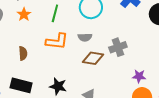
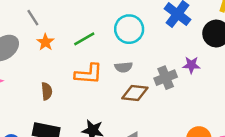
green line: (55, 13) -> (84, 39), turned 48
purple star: (139, 76) -> (191, 65), moved

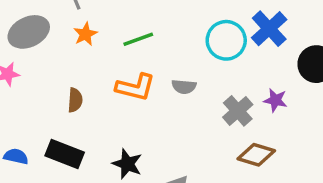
cyan circle: (129, 29) -> (226, 40), moved
gray cross: (166, 78) -> (238, 111), turned -30
brown diamond: (135, 93) -> (256, 155), moved

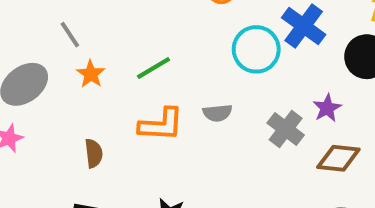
purple star: (275, 100) -> (327, 108), turned -30
brown diamond: (256, 155) -> (338, 158), moved

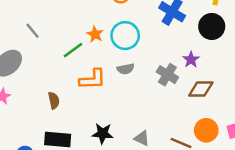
cyan circle: (256, 49) -> (125, 36), moved
green line: (153, 68) -> (73, 50), moved
orange star: (91, 74) -> (95, 34), moved

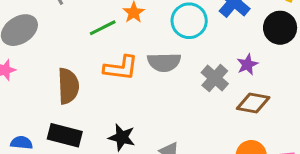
cyan circle: (125, 36) -> (189, 21), moved
gray semicircle: (126, 69) -> (164, 62), size x1.5
brown semicircle: (54, 100) -> (68, 86), size x1.6

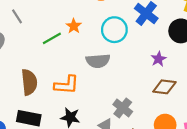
orange L-shape: (121, 68) -> (66, 85), moved
gray cross: (215, 78) -> (123, 108), moved

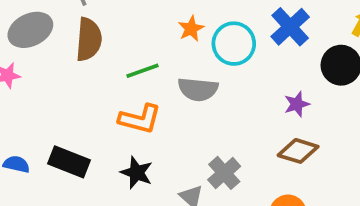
orange star: (74, 26) -> (191, 29), moved
green line: (52, 38) -> (143, 71), moved
brown semicircle: (29, 82) -> (89, 39), moved

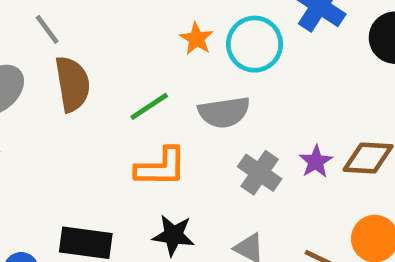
purple star: (297, 104) -> (316, 162), moved
gray cross: (224, 173) -> (260, 173), moved

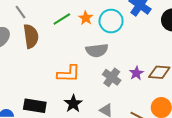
green line: (149, 106) -> (62, 19), moved
black star: (173, 235) -> (73, 104), turned 30

